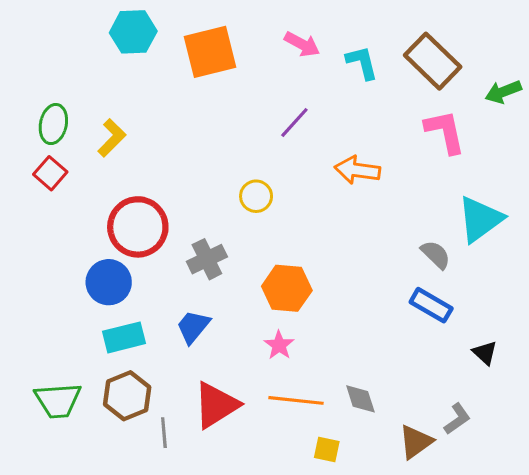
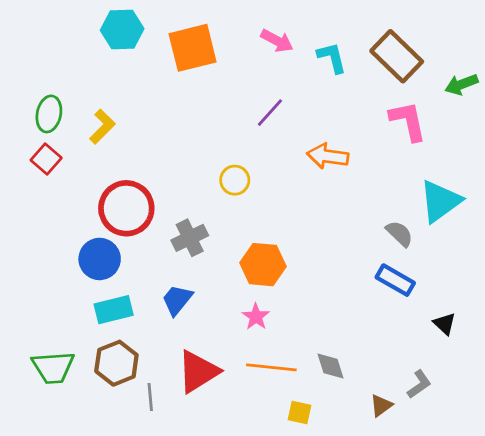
brown triangle: (416, 442) -> (381, 405), size x0.7

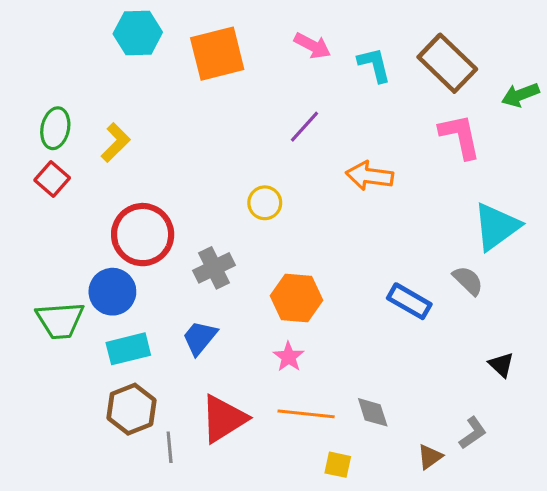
gray semicircle: (399, 234) -> (468, 281), moved
blue rectangle: (395, 280) -> (409, 301), moved
green trapezoid: (53, 367) -> (60, 320), moved

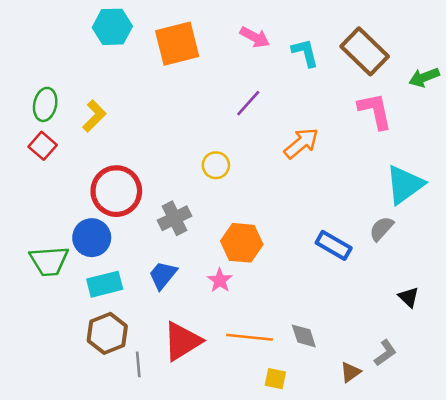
orange arrow: (370, 176) -> (301, 143), turned 132
gray semicircle: (468, 281) -> (381, 229), turned -92
pink star: (289, 357) -> (220, 280), moved

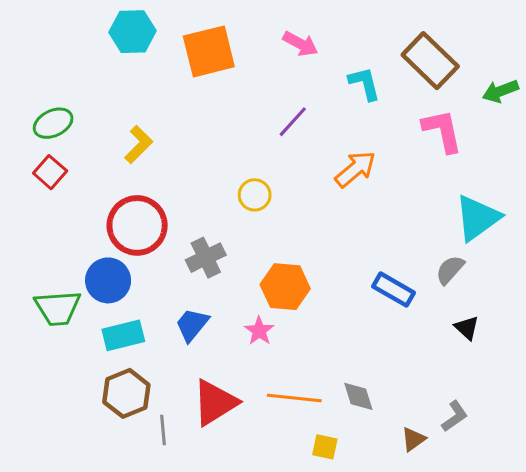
cyan L-shape: (305, 53) -> (365, 83), moved
green ellipse: (45, 104) -> (53, 123), turned 52
yellow L-shape: (94, 116) -> (139, 145), moved
black triangle: (409, 297) -> (467, 328), moved

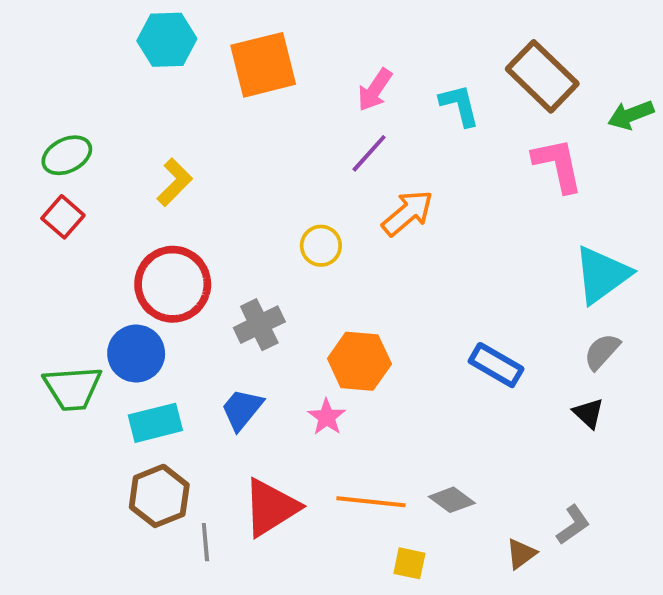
pink arrow: (300, 44) -> (375, 90), moved, turned 96
orange arrow: (355, 169) -> (408, 213), moved
gray semicircle: (450, 270) -> (602, 352), moved
gray diamond: (358, 396) -> (452, 500), turned -36

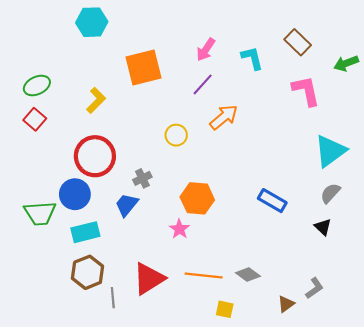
orange square: (263, 65) -> (143, 68), moved
brown rectangle: (542, 76) -> (298, 42), size x0.7
gray cross: (259, 325) -> (142, 178), size x0.7
blue trapezoid: (242, 409) -> (127, 205), moved

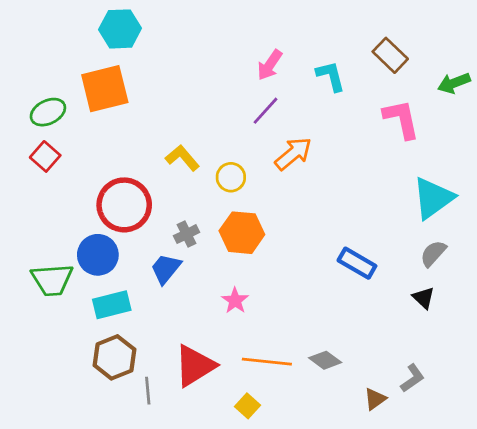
orange square: (143, 68) -> (105, 89), moved
yellow L-shape: (96, 100) -> (182, 158), moved, turned -85
orange hexagon: (197, 198) -> (242, 233), moved
yellow square: (225, 309) -> (248, 406), moved, turned 30

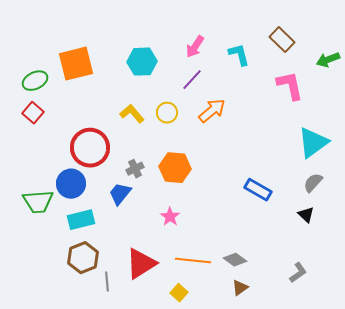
cyan hexagon: (120, 29) -> (142, 62), moved
yellow circle: (231, 177) -> (167, 113), moved
brown triangle: (375, 399) -> (240, 288), moved

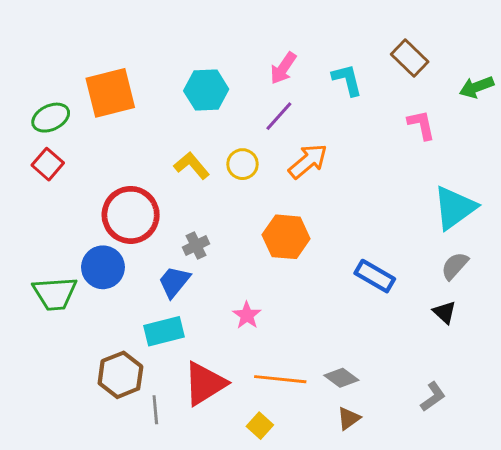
pink L-shape: (290, 86) -> (421, 125), size x0.7
orange hexagon: (175, 168) -> (286, 237), moved
cyan rectangle: (81, 220) -> (164, 331), moved

